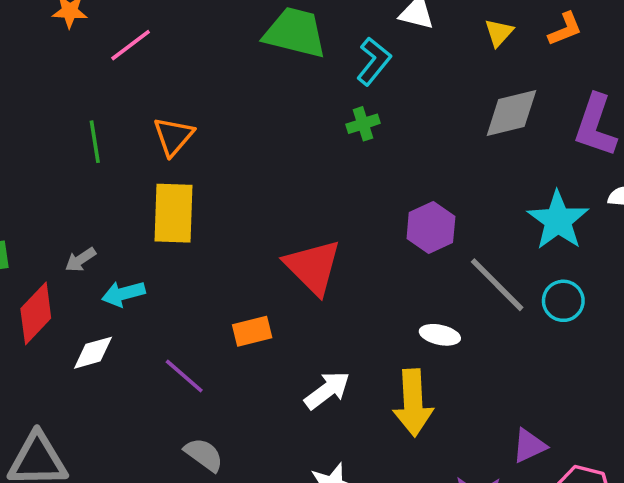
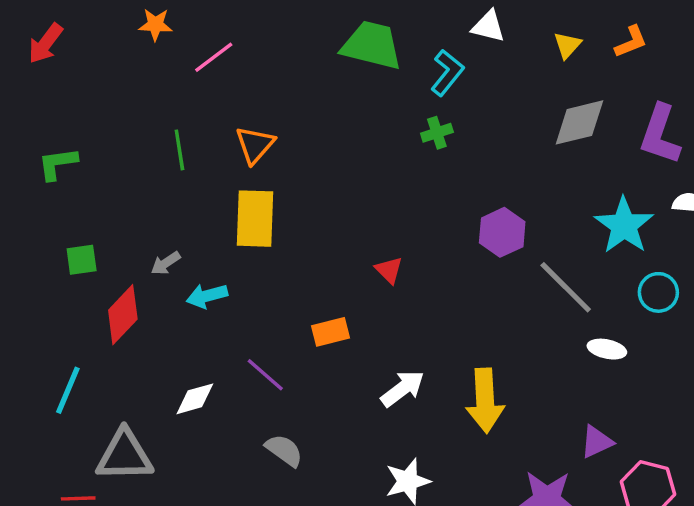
red triangle: (313, 267) -> (389, 270), size x0.5
cyan circle: (563, 301) -> (658, 292), moved
white ellipse: (440, 335) -> (607, 349), moved
white diamond: (93, 353) -> (195, 399), moved

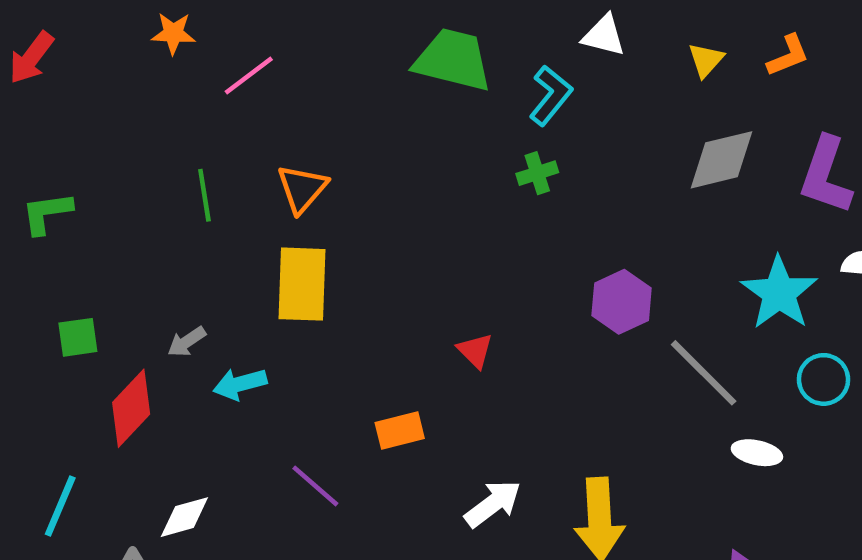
white diamond: (195, 399) -> (184, 517), moved

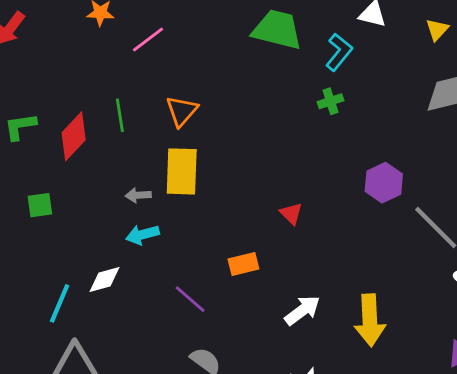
gray arrow: (187, 342) -> (138, 195), moved, turned 30
red diamond: (131, 408) -> (74, 136), moved
cyan line: (60, 506) -> (60, 303), moved
white diamond: (184, 517) -> (104, 279), moved

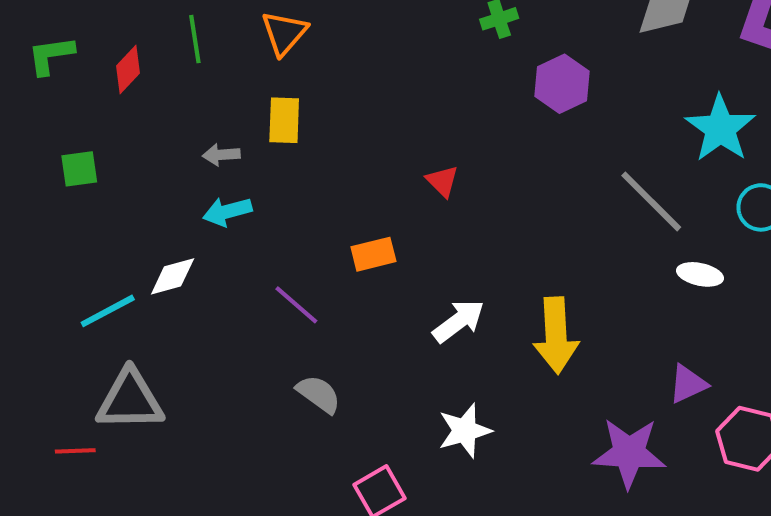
red diamond: (74, 136) -> (128, 70), size x0.7
yellow rectangle: (182, 171) -> (284, 120), size x0.7
purple hexagon: (384, 183) -> (562, 84), moved
cyan line: (60, 303) -> (108, 311), turned 39

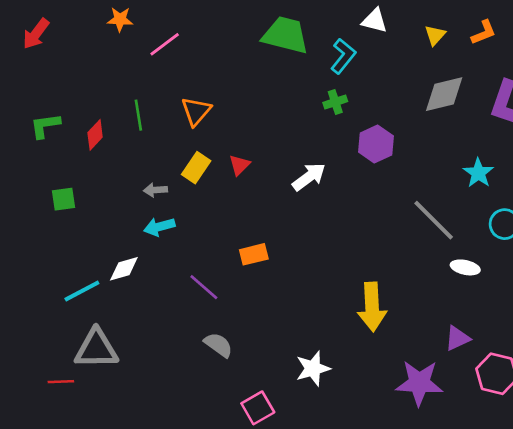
yellow rectangle: (284, 120) -> (196, 168), turned 32
cyan star: (720, 128) -> (478, 173), size x0.7
red triangle: (442, 181) -> (239, 165), moved, turned 30
white arrow: (459, 321) -> (309, 177), moved

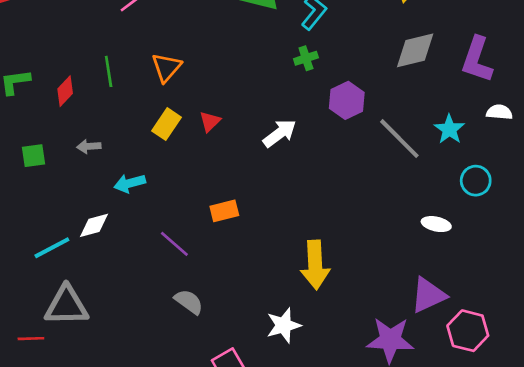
gray arrow: (155, 190) -> (89, 146), moved
gray line: (434, 220) -> (399, 139), moved
yellow arrow: (372, 307) -> (315, 265), moved
purple triangle: (457, 338) -> (428, 295), size x1.4

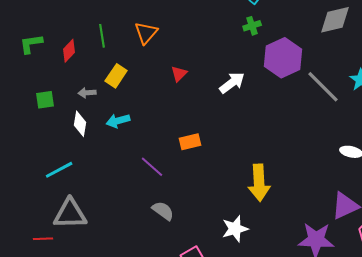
purple hexagon: (347, 100) -> (283, 58), size x1.4
yellow rectangle: (166, 124) -> (116, 76), moved
white diamond: (94, 225) -> (80, 124), moved, turned -65

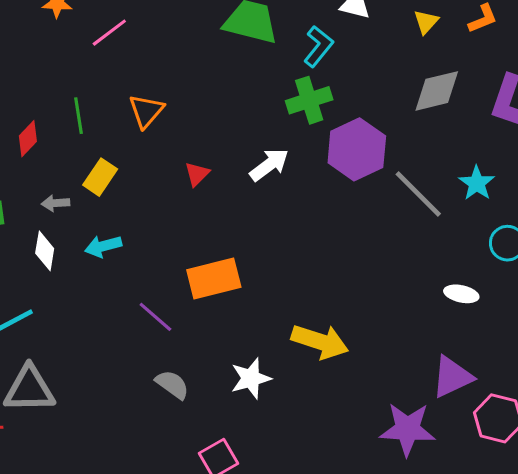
green cross: (252, 26) -> (309, 100), size x1.6
white arrow: (232, 83) -> (269, 165), moved
orange rectangle: (190, 142) -> (214, 278), size x1.6
yellow arrow: (259, 183) -> (320, 342), turned -69
white star: (235, 229) -> (251, 378), moved

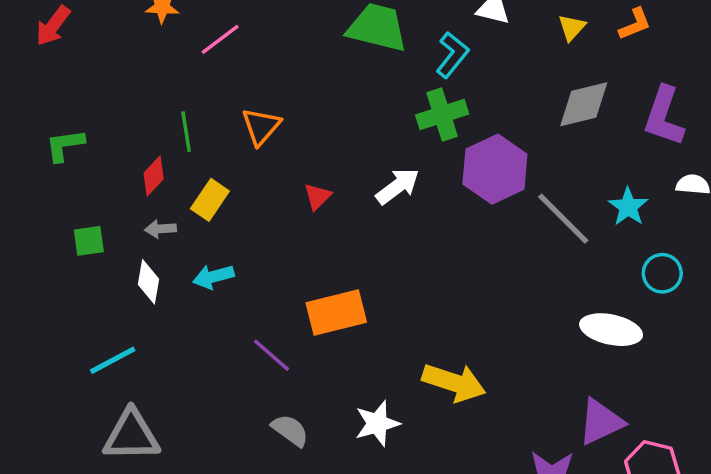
red diamond: (28, 139) -> (154, 176), moved
white ellipse: (461, 294) -> (611, 330), size x1.6

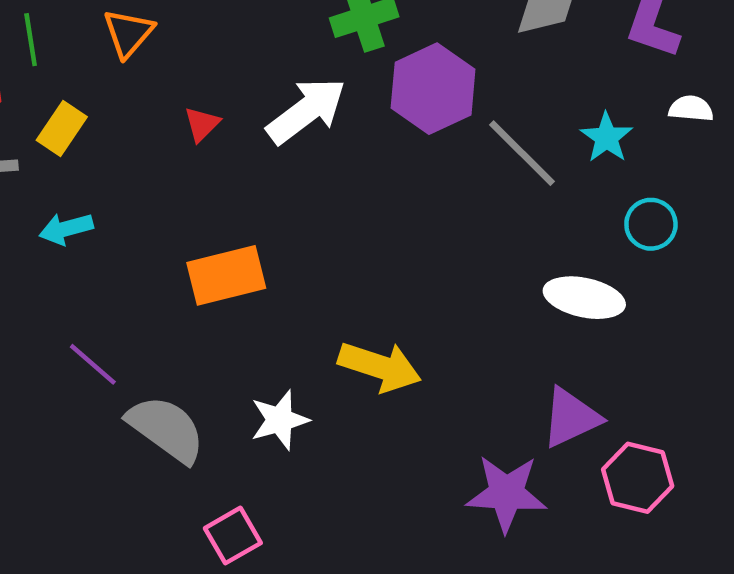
white arrow: (398, 186) -> (306, 111), size x1.4
purple line: (271, 355) -> (93, 364), moved
gray semicircle: (290, 430) -> (166, 429), size x1.6

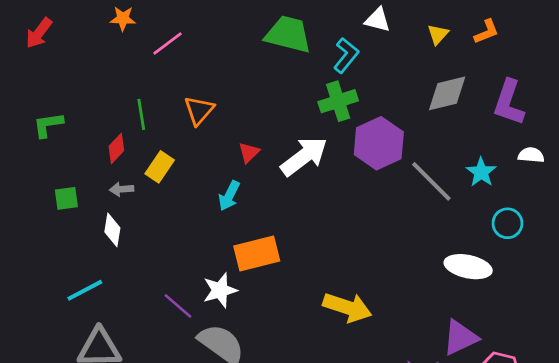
red triangle: (202, 124) -> (249, 152), moved
cyan arrow: (66, 229) -> (229, 196), moved, turned -48
white star: (280, 420) -> (220, 290), moved

